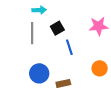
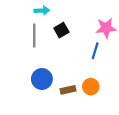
blue line: (69, 47) -> (95, 51), moved, turned 35
orange circle: (100, 68) -> (91, 87), moved

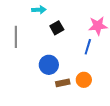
gray line: (34, 36) -> (16, 37), moved
blue circle: (42, 79) -> (49, 65), moved

